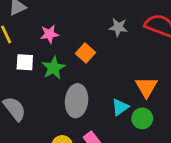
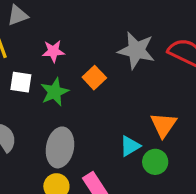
gray star: (118, 27) -> (136, 50), size x1.6
gray ellipse: (77, 101) -> (60, 147), moved

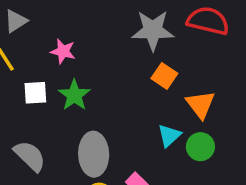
pink star: (53, 51) -> (63, 51), turned 30
orange square: (94, 78) -> (164, 76), moved

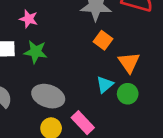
green star: (74, 95) -> (36, 52), turned -30
gray ellipse: (94, 154) -> (48, 96), turned -72

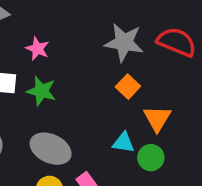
cyan triangle: (105, 85) -> (124, 143), turned 42

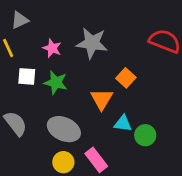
gray star: (124, 42) -> (92, 43), moved
orange triangle: (157, 118) -> (102, 99), moved

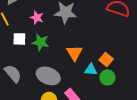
orange square: (126, 78) -> (106, 60), moved

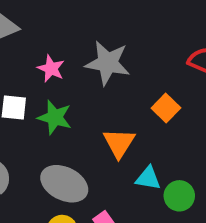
orange square: (106, 60) -> (166, 108), moved

